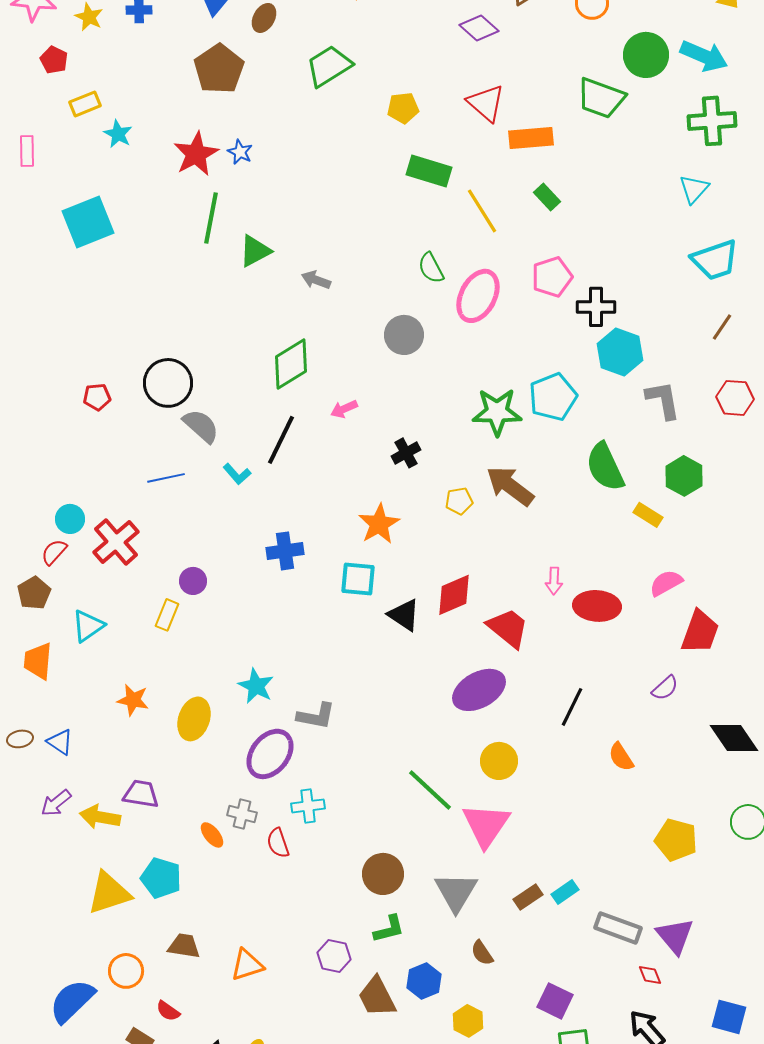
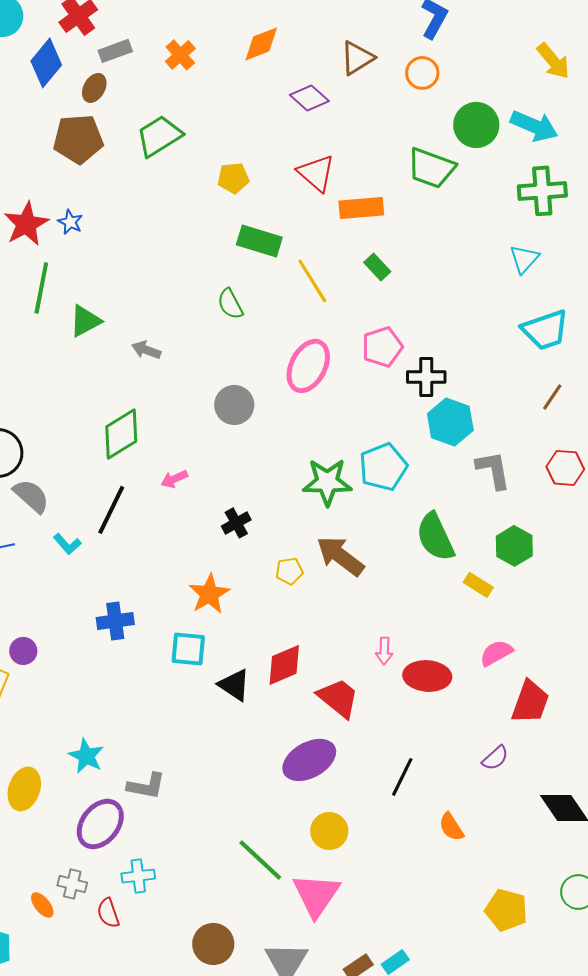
brown pentagon: (219, 69) -> (78, 139), moved, turned 30
green semicircle: (431, 268) -> (230, 304), moved

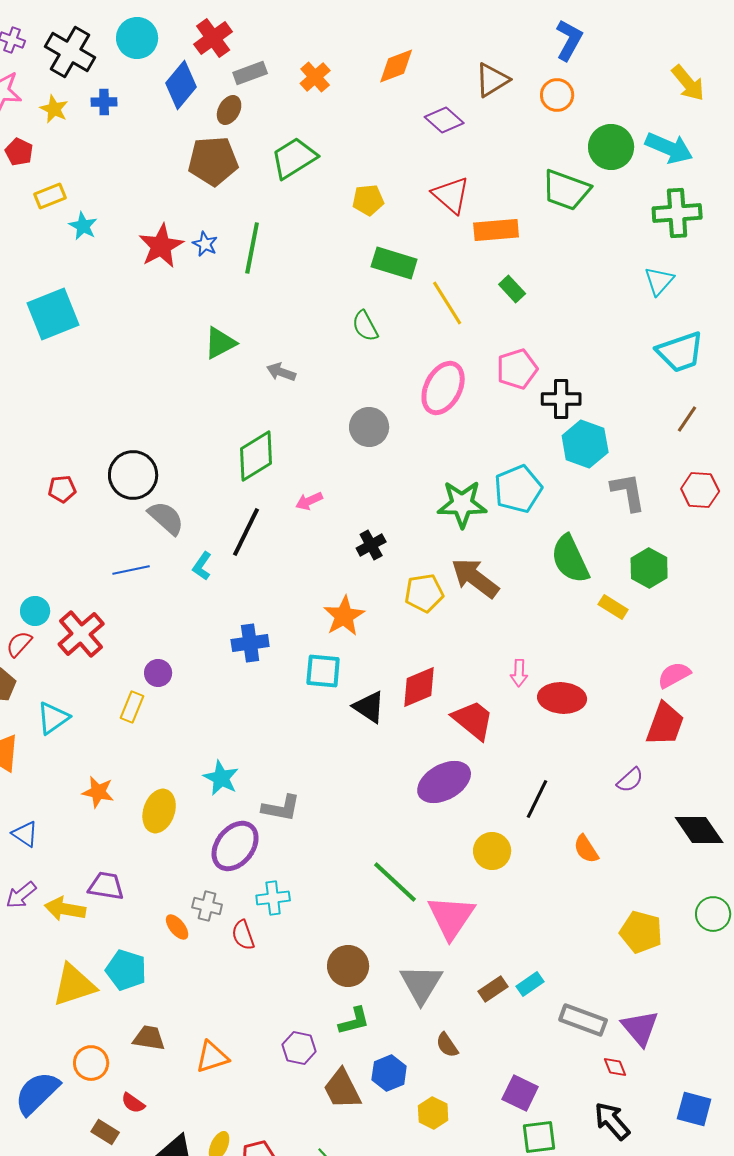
green line: (41, 288) -> (252, 248), moved
cyan L-shape: (67, 544) -> (202, 566), turned 76
yellow pentagon: (289, 571) -> (424, 593), size x1.4
pink semicircle: (496, 653) -> (674, 675), moved
yellow circle: (329, 831) -> (492, 851), moved

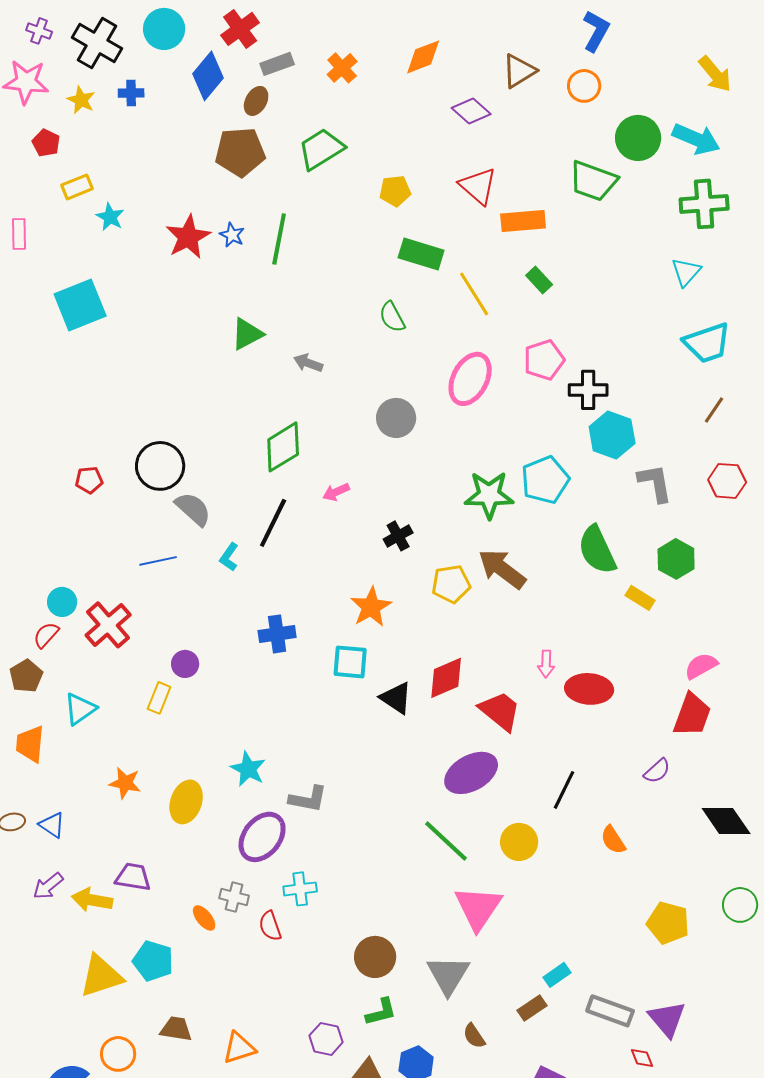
green line: (395, 882) -> (446, 841), moved
brown rectangle: (493, 989) -> (532, 1008), moved

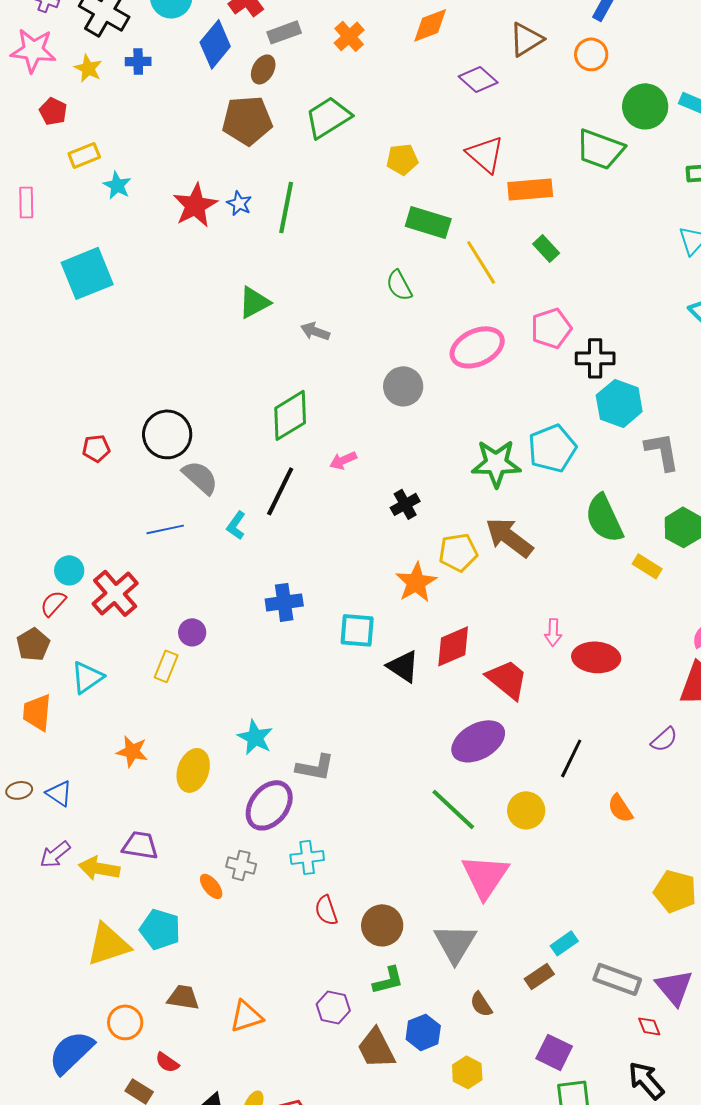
pink ellipse: (470, 379) -> (477, 347), turned 38
orange star: (371, 607) -> (416, 582), moved
red semicircle: (270, 926) -> (326, 910), moved

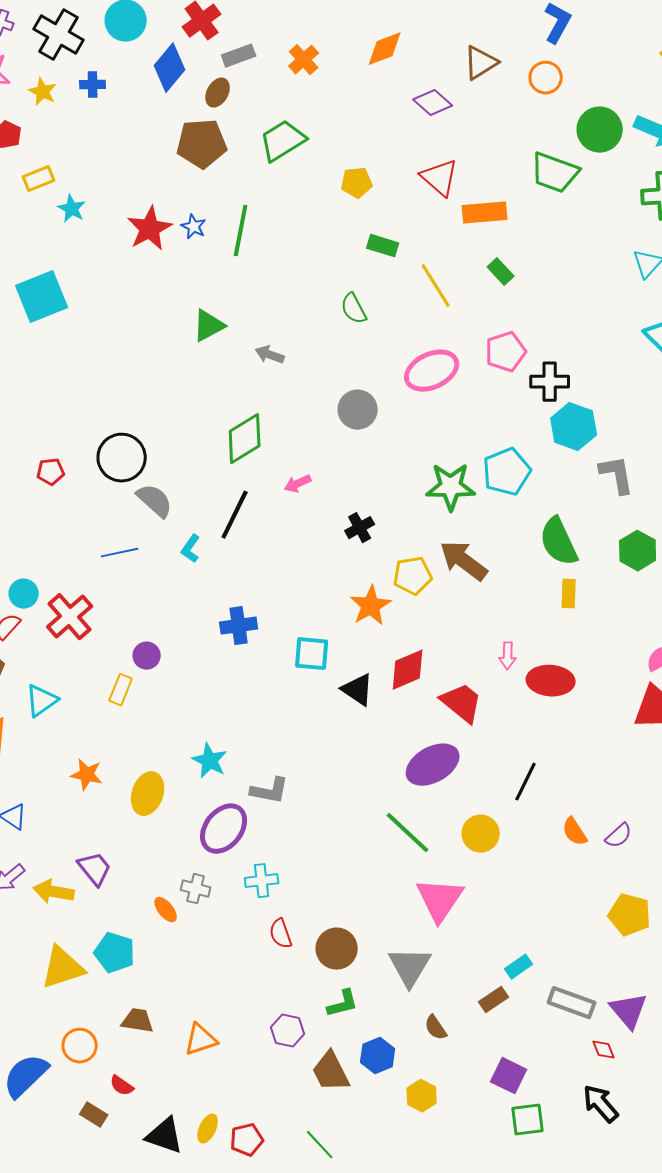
green rectangle: (428, 222) -> (383, 246), size x0.7
yellow rectangle: (647, 566) -> (569, 594), moved, turned 60
purple semicircle: (664, 739) -> (619, 836), moved
purple trapezoid: (140, 845) -> (95, 869), turned 42

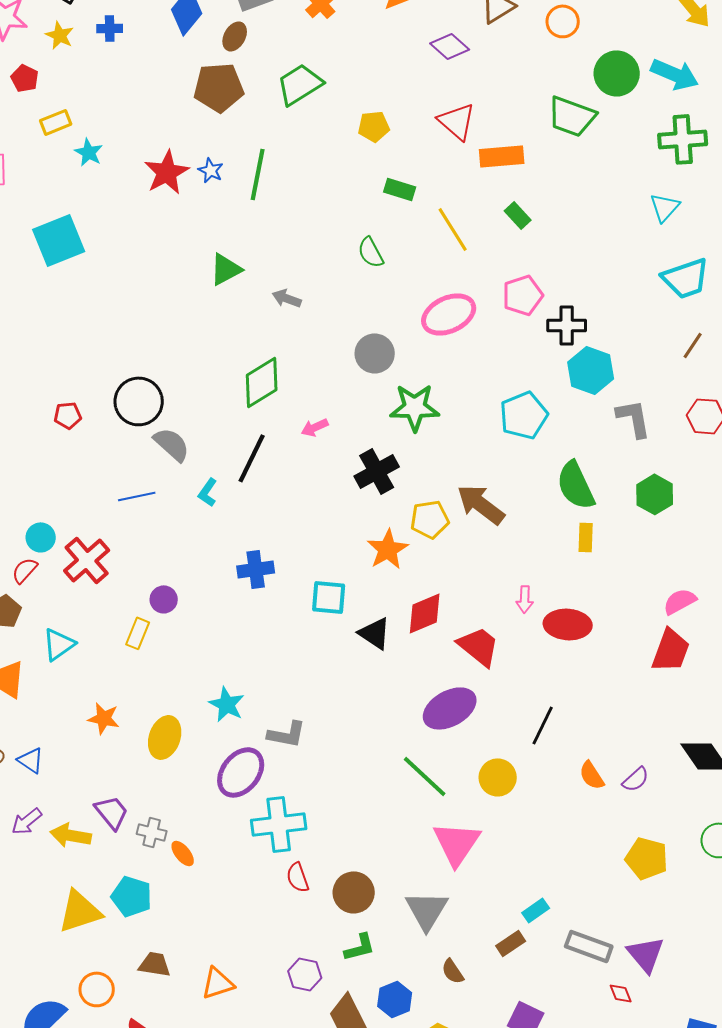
green star: (451, 487) -> (415, 407), moved
black cross: (360, 528) -> (377, 471), size x1.5
cyan cross: (262, 881) -> (279, 824), size x1.6
gray cross: (196, 889) -> (152, 832), moved

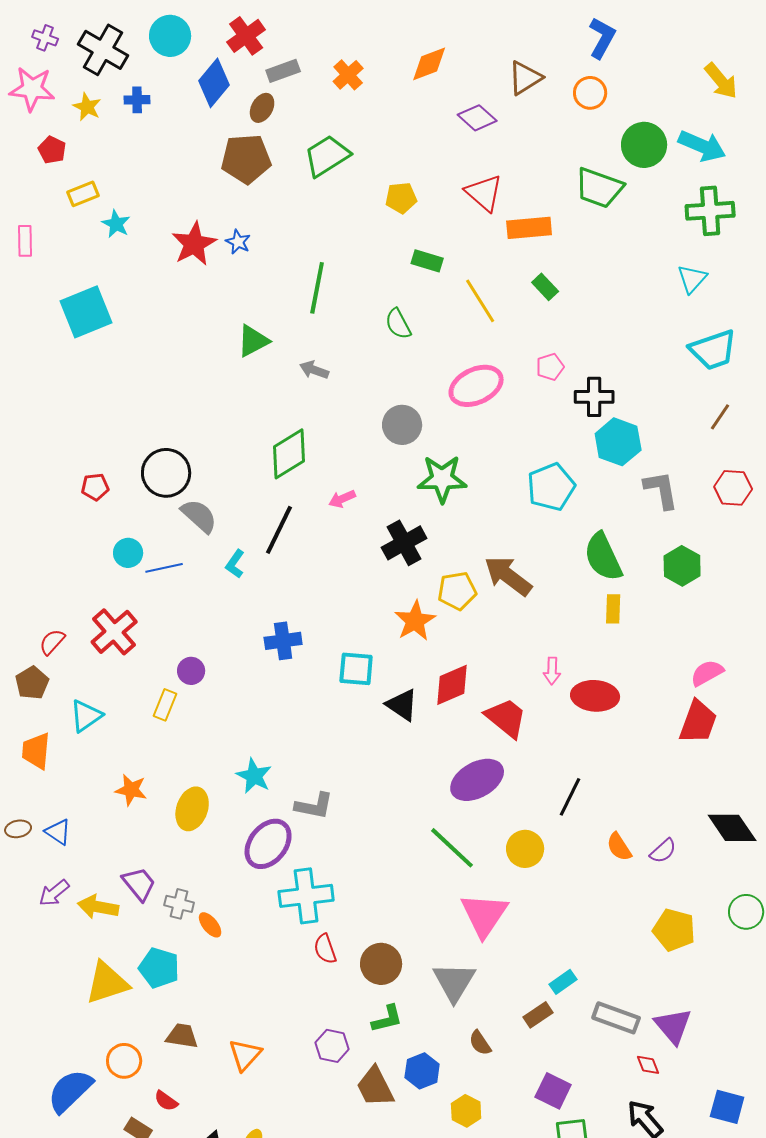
green line: (258, 174) -> (317, 288), moved
pink pentagon: (523, 295) -> (550, 367), size x0.7
cyan circle: (41, 537) -> (128, 553), moved
orange triangle: (218, 983) -> (245, 1055), turned -30

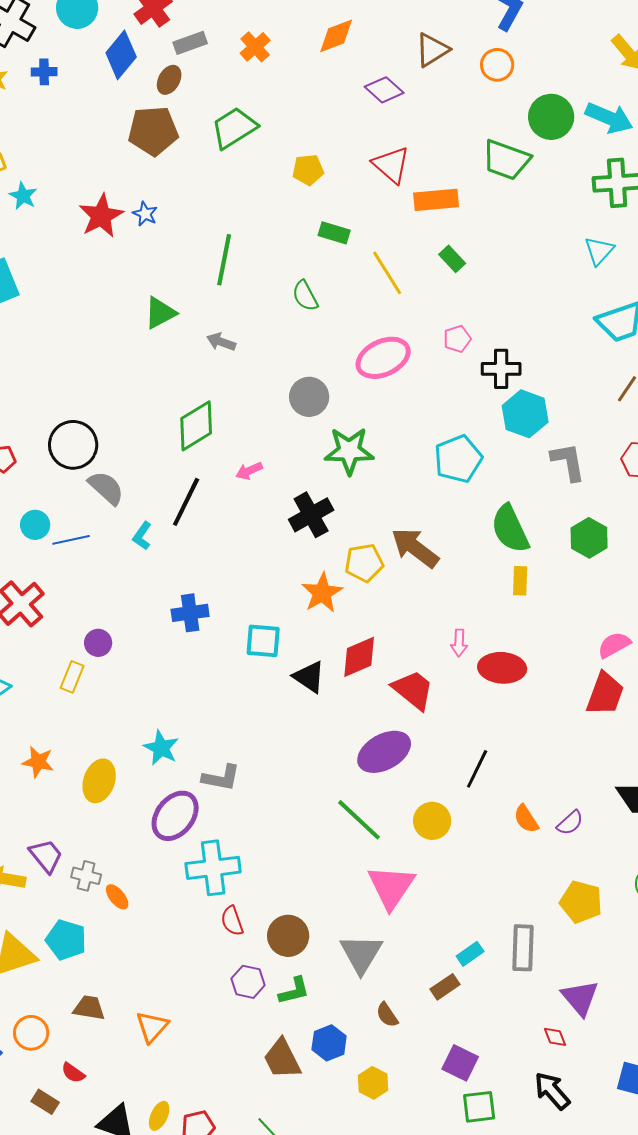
gray rectangle: (616, 1018) -> (523, 948), moved, turned 72
purple hexagon: (332, 1046) -> (248, 982), moved

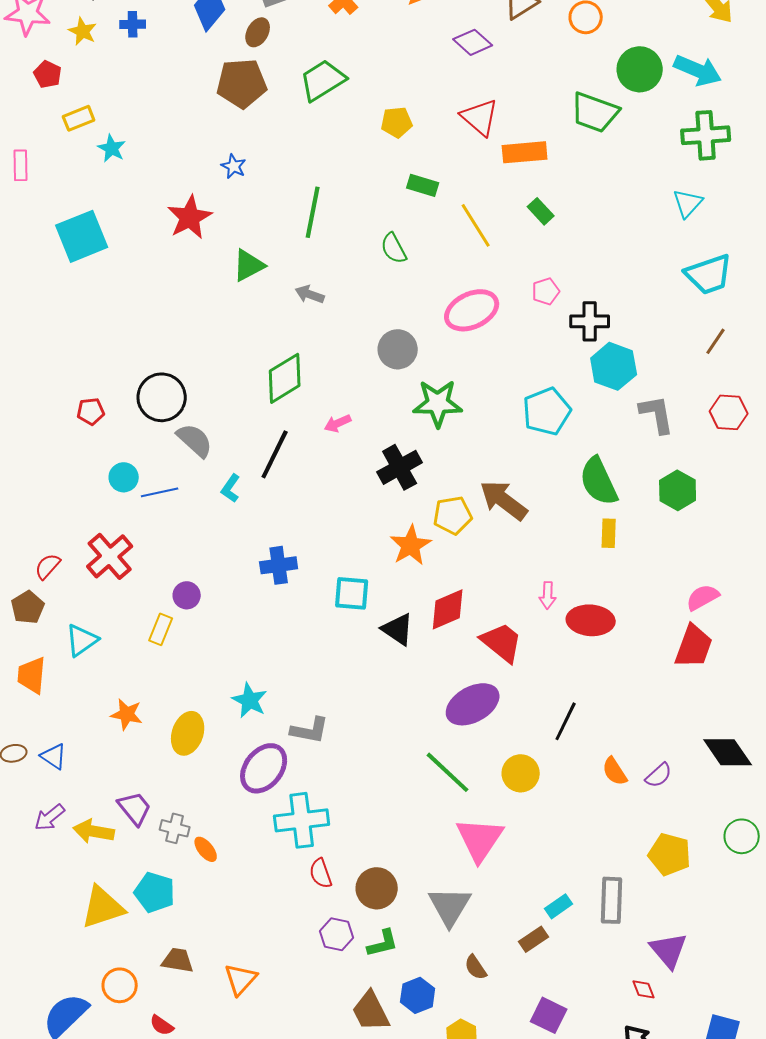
red star: (101, 216) -> (190, 217), moved

